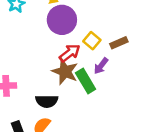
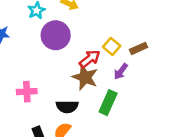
purple circle: (62, 20) -> (56, 35), moved
green rectangle: (86, 81) -> (108, 103), moved, turned 55

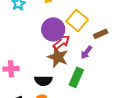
purple circle: (56, 35) -> (53, 29), moved
yellow square: (112, 46) -> (77, 20), moved, size x1.5

